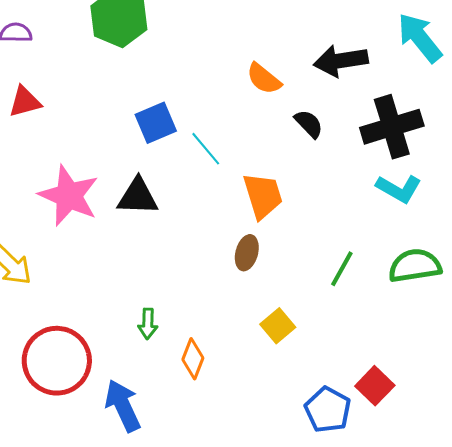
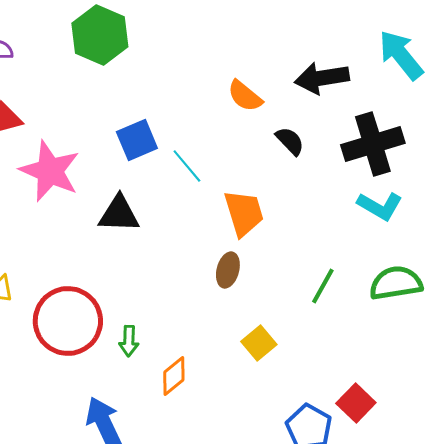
pink star: (69, 196) -> (50, 171), moved
orange diamond: (193, 359) -> (174, 376), turned 30
red circle: (57, 361) -> (68, 321), moved

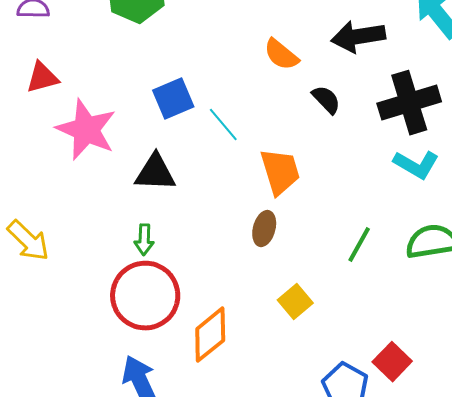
red circle: (68, 321) -> (145, 296), moved
green arrow: (129, 341) -> (144, 240), moved
orange diamond: (174, 376) -> (210, 335), size x1.4

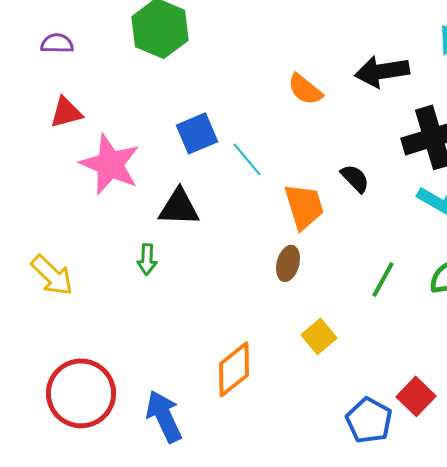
black semicircle: (326, 100) -> (355, 178), moved
green arrow: (144, 240) -> (147, 259), moved
red circle: (145, 296) -> (81, 393), moved

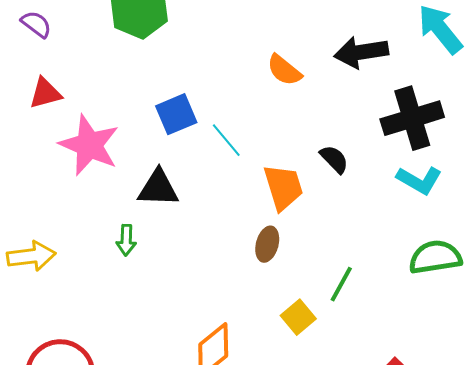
purple semicircle: (57, 43) -> (36, 24), turned 36
yellow arrow: (52, 275) -> (31, 256), turned -51
green line: (383, 279) -> (341, 284), moved

